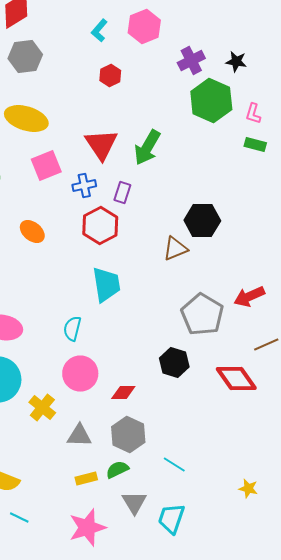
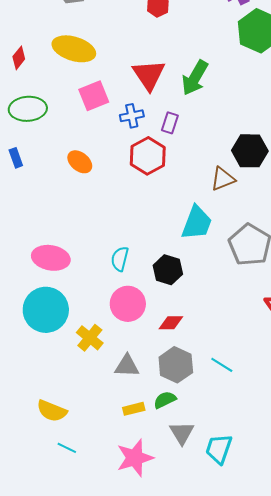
cyan trapezoid: (106, 284) -> (197, 223), moved, turned 30
black hexagon: (174, 362) -> (168, 270), moved
cyan line: (174, 464) -> (222, 365), moved

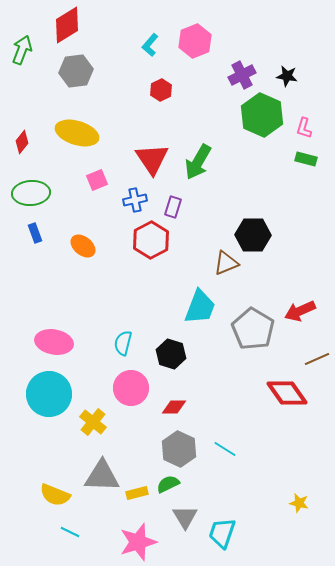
pink square: (94, 96) -> (97, 180), size x0.7
blue rectangle: (16, 158) -> (35, 233), moved
gray triangle: (127, 366) -> (102, 476), moved, size x1.4

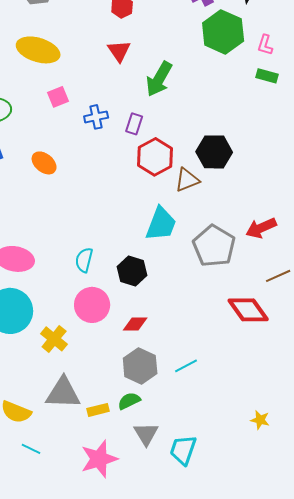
red triangle: (152, 159) -> (119, 51), moved, size x0.7
red hexagon: (151, 240) -> (155, 157), moved
cyan line: (225, 449) -> (186, 366), turned -60

